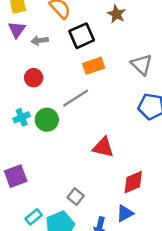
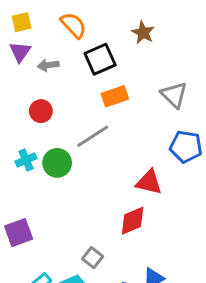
red triangle: (103, 147) -> (149, 182), moved
red diamond: (133, 182) -> (133, 221), moved

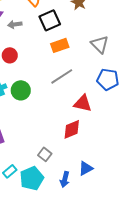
gray line: (93, 136) -> (62, 76), moved

